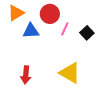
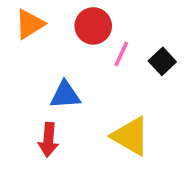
blue triangle: (31, 31) -> (65, 95), moved

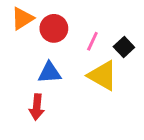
red circle: (93, 26) -> (54, 28), moved
yellow triangle: (131, 136) -> (102, 76), moved

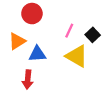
orange triangle: (22, 18) -> (17, 41), moved
red circle: (54, 28) -> (32, 14), moved

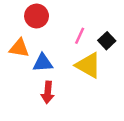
orange triangle: (17, 41) -> (19, 48), turned 42
red arrow: (28, 80) -> (48, 92), moved

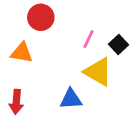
blue triangle: (43, 63) -> (71, 99), moved
red arrow: (48, 92) -> (16, 102), moved

